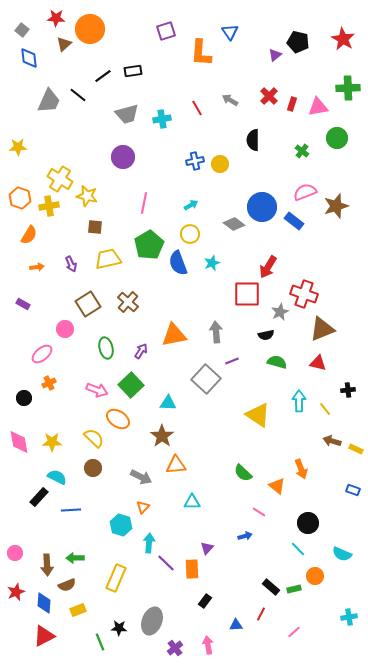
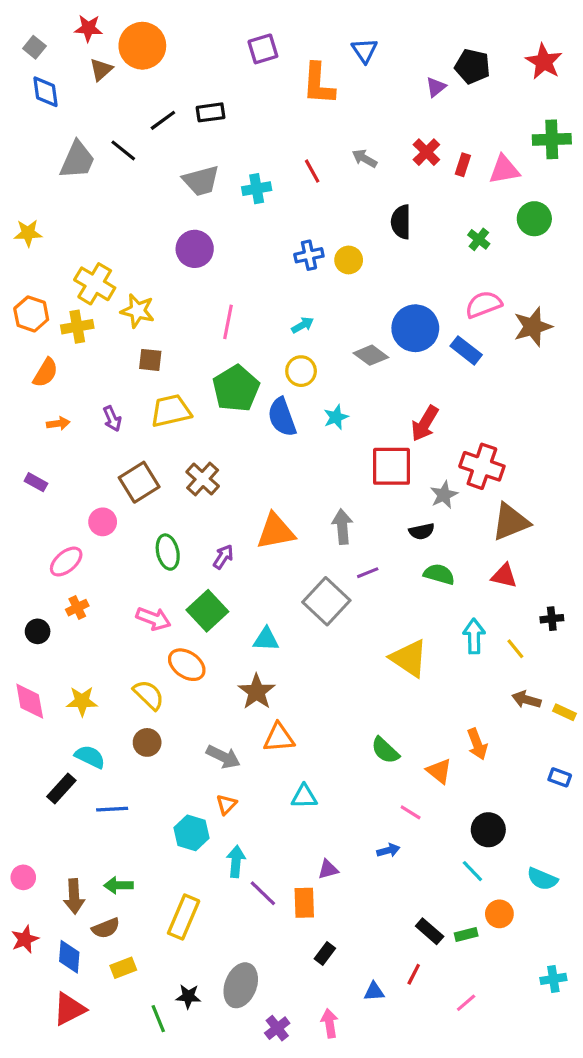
purple triangle: (207, 548) -> (328, 869), turned 32

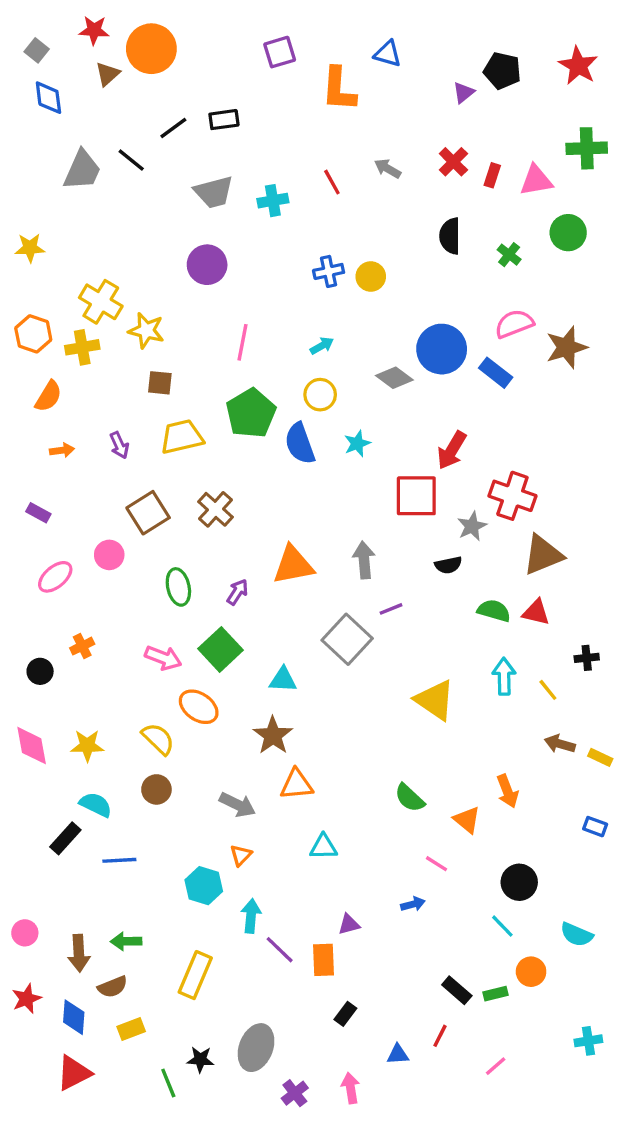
blue triangle: (365, 50) -> (388, 54), turned -40
black semicircle: (401, 222) -> (450, 236), moved
pink ellipse: (66, 562) -> (55, 577), moved
green semicircle: (439, 574) -> (494, 611), moved

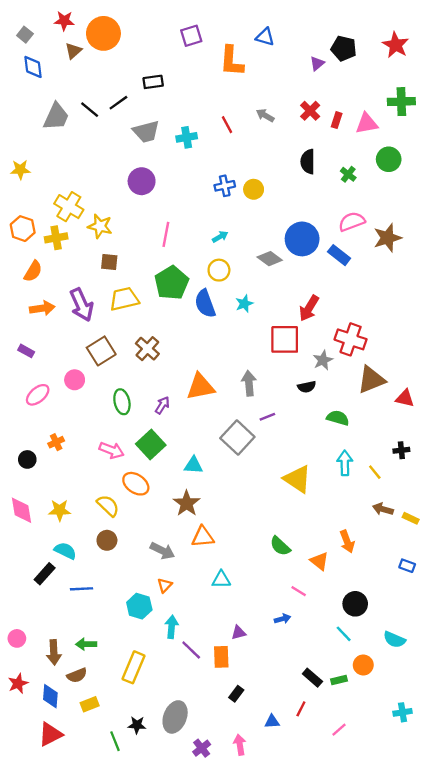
black line: (173, 128) -> (118, 103), moved
purple arrow: (119, 445) -> (82, 305), size x1.8
orange arrow: (62, 450) -> (42, 308), size x1.5
red triangle: (536, 612) -> (405, 398), moved

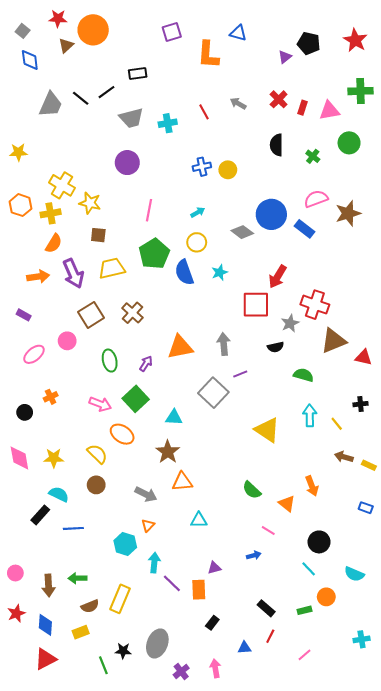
orange semicircle: (33, 271) -> (54, 243), moved
brown semicircle: (77, 675) -> (90, 606), moved
black rectangle: (312, 678) -> (266, 608), moved

